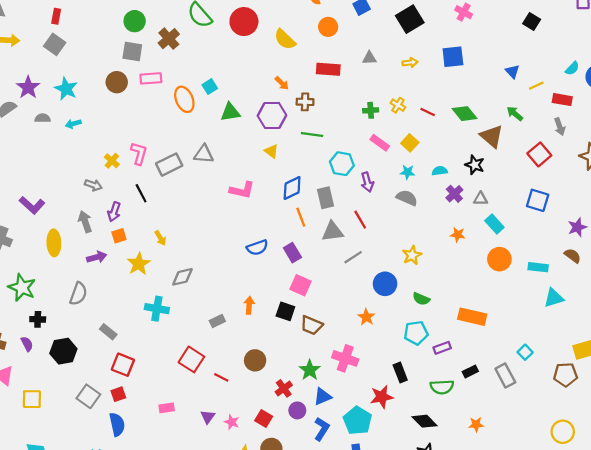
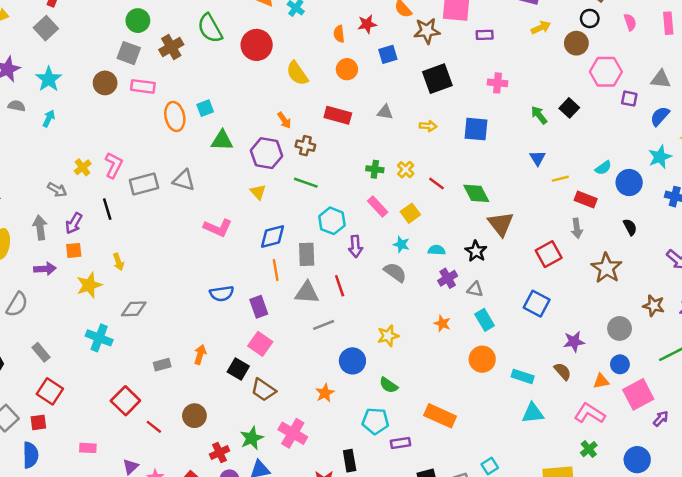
pink cross: (464, 12) -> (497, 83), turned -35
green arrow: (515, 114) -> (539, 115), moved
cyan arrow: (73, 124) -> (49, 119), turned 120

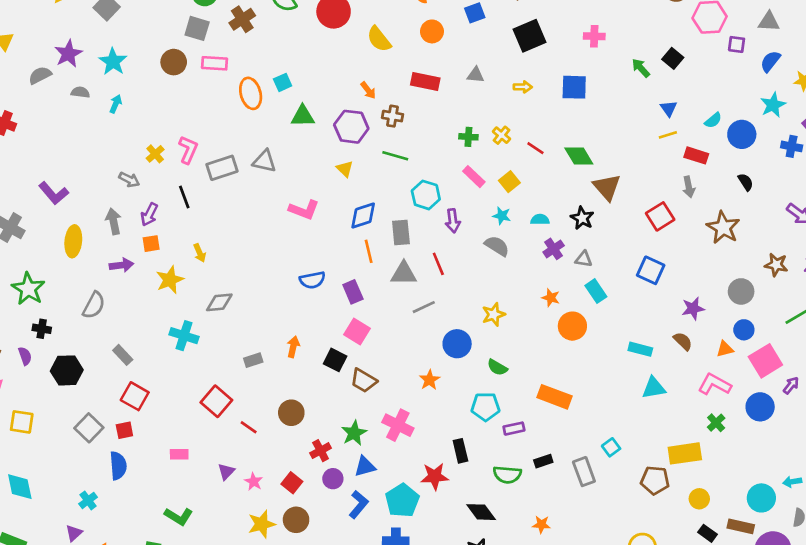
blue triangle: (538, 158) -> (669, 108), moved
orange circle: (482, 359) -> (572, 326), moved
blue circle: (637, 460) -> (760, 407), moved

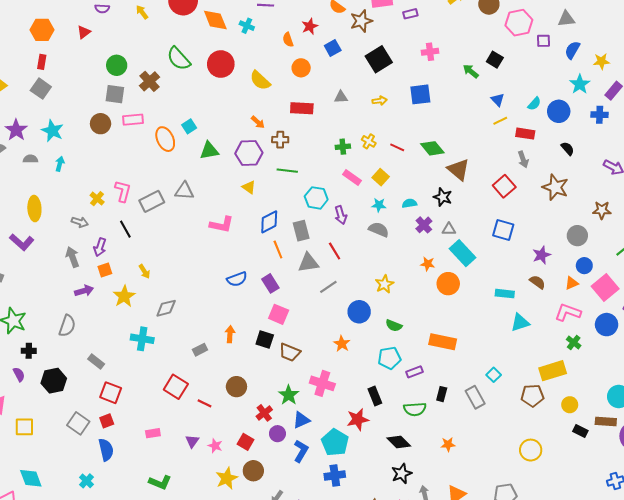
yellow ellipse: (73, 241) -> (34, 209), moved
cyan rectangle: (596, 291) -> (462, 253), size x1.4
black rectangle: (543, 461) -> (442, 394), turned -48

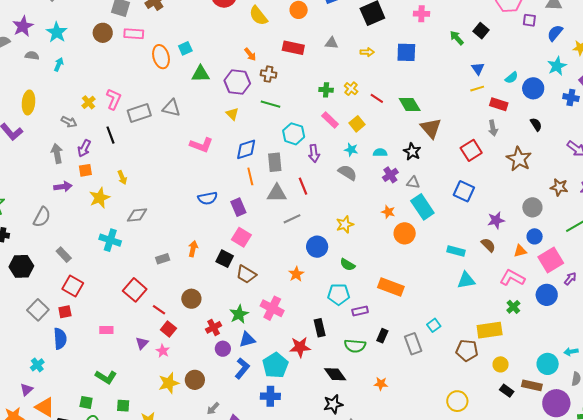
red square: (246, 442) -> (168, 329), moved

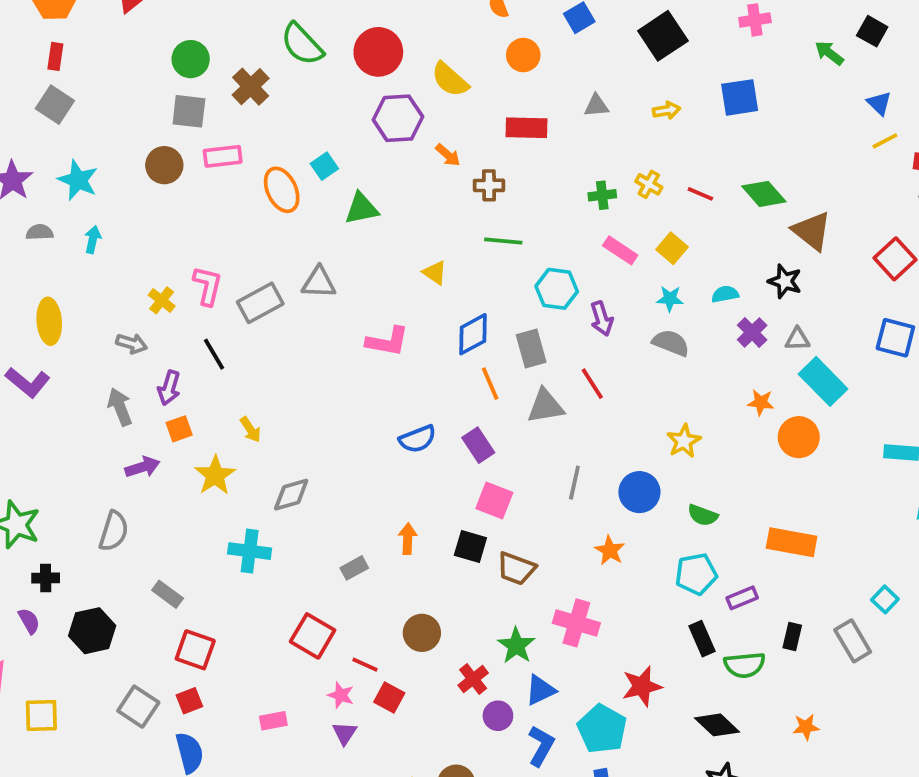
purple hexagon: (237, 82) -> (398, 118), moved
gray line: (292, 219) -> (574, 483), moved, turned -42
black rectangle: (320, 328) -> (702, 639), moved
pink star: (163, 351) -> (341, 695), moved

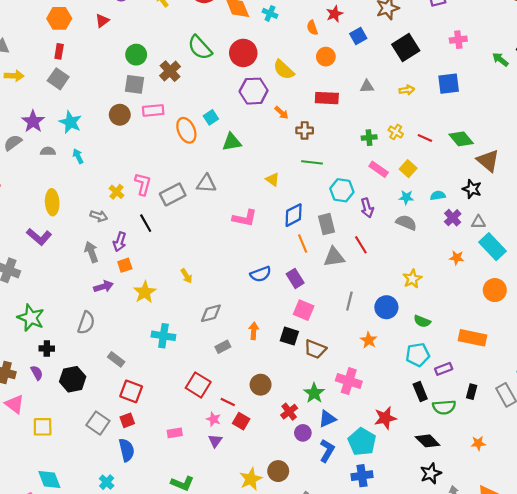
cyan arrow: (93, 240) -> (78, 156), turned -40
yellow arrow: (250, 430) -> (186, 276), moved
orange circle: (799, 437) -> (495, 290), moved
gray diamond: (291, 495) -> (211, 313), moved

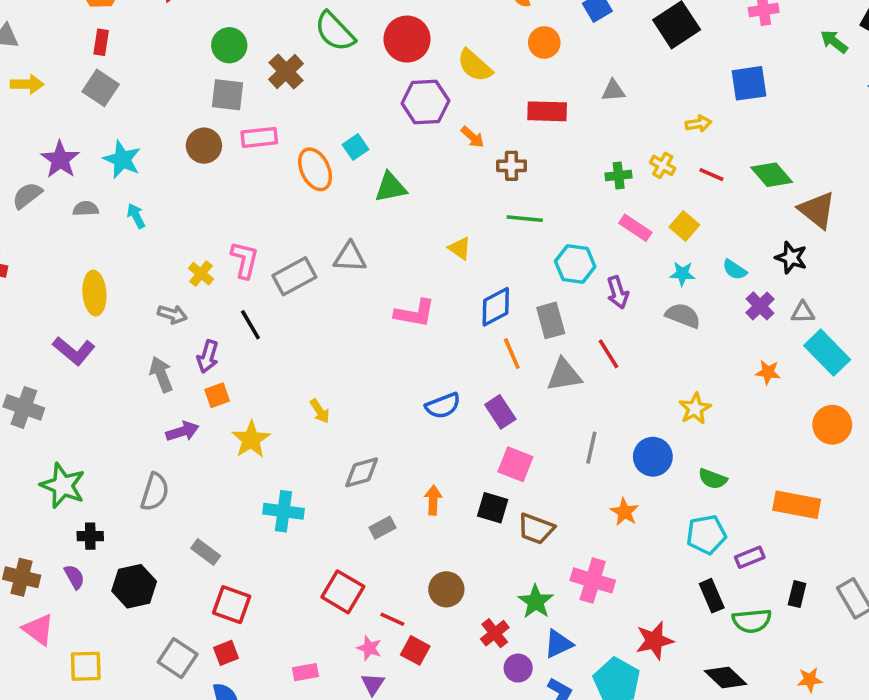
yellow arrow: (407, 90) -> (698, 124), moved
cyan semicircle: (438, 196) -> (735, 270), turned -136

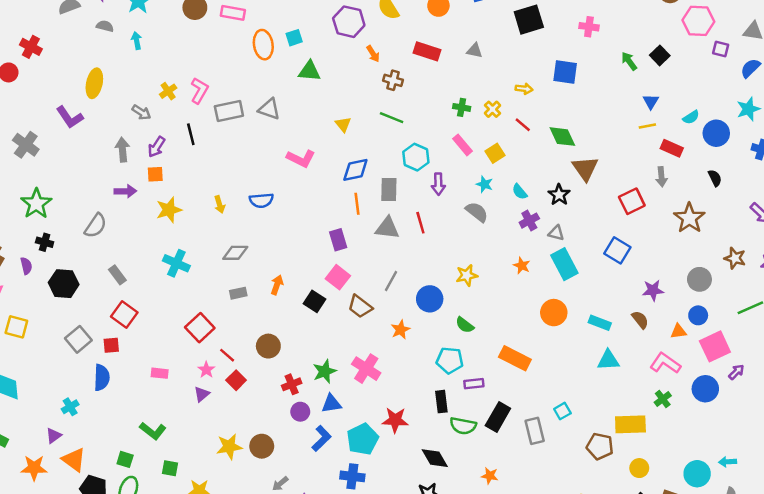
blue semicircle: (443, 406) -> (261, 200), moved
brown trapezoid: (536, 529) -> (360, 307), moved
black rectangle: (797, 594) -> (498, 417), size x1.6

